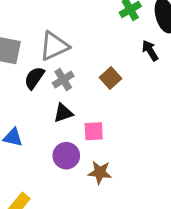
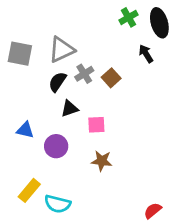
black semicircle: (34, 78) -> (57, 82), moved
gray cross: (63, 80) -> (84, 74), moved
purple circle: (66, 156) -> (56, 146), moved

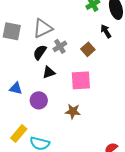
brown square: (111, 78) -> (88, 49), moved
pink square: (96, 125) -> (81, 80), moved, size x1.5

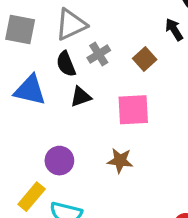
black semicircle: (40, 52) -> (66, 64), turned -56
blue triangle: (16, 88) -> (30, 90), moved, size x1.5
purple circle: (39, 100) -> (59, 161), moved

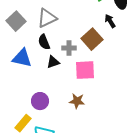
gray square: (20, 29) -> (16, 21), turned 36
gray cross: (99, 54) -> (69, 48), moved, turned 32
brown square: (145, 59) -> (92, 39), size x1.5

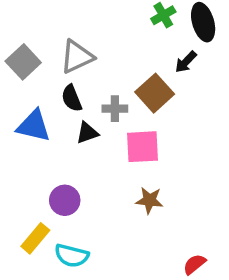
black arrow: (110, 21) -> (186, 62), turned -104
brown star: (77, 101) -> (149, 200), moved

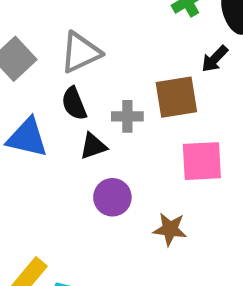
brown square: (155, 93) -> (176, 97), turned 33
pink square: (143, 147) -> (202, 161), moved
purple circle: (65, 200) -> (112, 197), moved

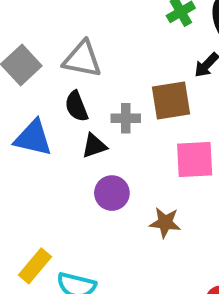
gray triangle: (80, 52) -> (82, 59), turned 36

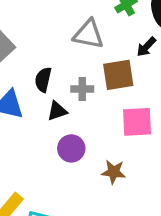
gray triangle: (82, 59) -> (88, 34), moved
black semicircle: (76, 106) -> (43, 80), turned 35

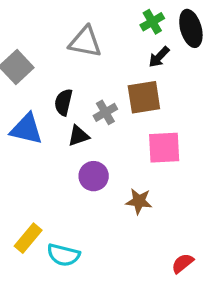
gray triangle: (88, 34) -> (85, 42), moved
black arrow: (146, 47) -> (159, 57), moved
gray cross: (82, 89) -> (105, 112), turned -30

